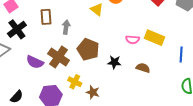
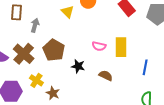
yellow rectangle: (155, 38) -> (121, 47), turned 60

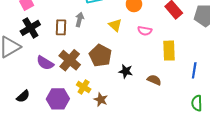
brown rectangle: (16, 12) -> (61, 27), moved
yellow triangle: (68, 12) -> (115, 25), moved
gray arrow: (35, 25) -> (80, 19), moved
pink semicircle: (99, 46) -> (145, 31), moved

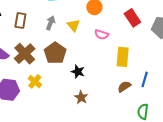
gray arrow: (80, 19) -> (51, 23), moved
brown semicircle: (154, 80) -> (124, 87), moved, turned -64
brown star: (101, 100) -> (81, 97), moved

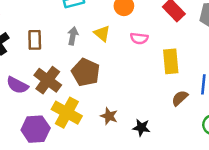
black star: (78, 72) -> (141, 128), moved
yellow cross: (35, 81) -> (67, 113), size x1.6
brown star: (81, 97) -> (109, 116), moved

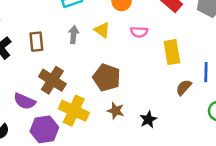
brown pentagon: (86, 72) -> (107, 78), moved
purple semicircle: (17, 85) -> (25, 101), moved
black star: (141, 128) -> (148, 119), turned -30

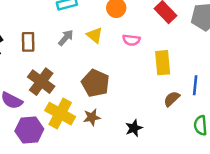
gray arrow: (74, 35) -> (66, 38), turned 30
brown star: (116, 111) -> (92, 117), moved, turned -30

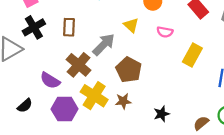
gray arrow: (66, 38) -> (104, 44), moved, size x1.5
yellow rectangle: (163, 63) -> (192, 55), turned 30
brown semicircle: (172, 99) -> (201, 123), moved

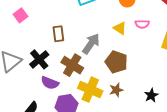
yellow triangle: (131, 25) -> (120, 28), moved
black cross: (34, 27) -> (39, 59), moved

